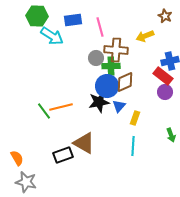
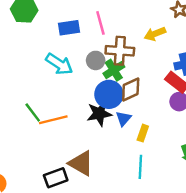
blue rectangle: (73, 20) -> (69, 28), moved
cyan arrow: (52, 36) -> (59, 64), moved
green cross: (111, 66) -> (114, 70), turned -30
green line: (44, 111) -> (33, 112), moved

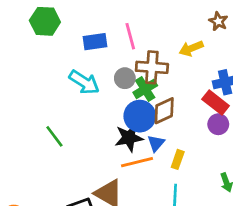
orange line: (53, 120) -> (137, 162), moved

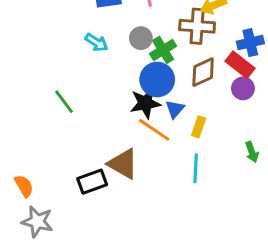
brown cross: (152, 67) -> (197, 26), moved
cyan arrow: (84, 82) -> (96, 43), size x0.7
brown diamond: (164, 111) -> (203, 72), moved
orange line: (137, 162) -> (154, 130), turned 48

